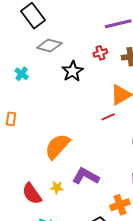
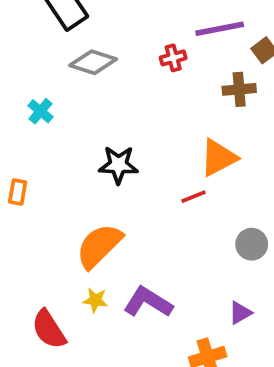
red cross: (100, 53) -> (173, 58), moved
black star: (73, 71) -> (118, 165), moved, turned 30
yellow star: (57, 187) -> (95, 300), moved

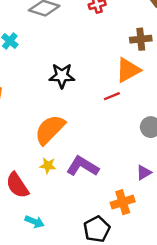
brown cross: (239, 89) -> (141, 39), moved

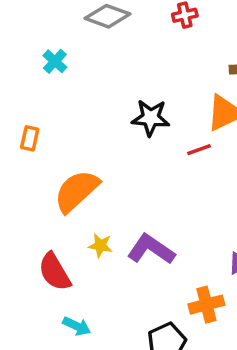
black star: (62, 76) -> (151, 118), moved
orange semicircle: (50, 130) -> (77, 191), moved

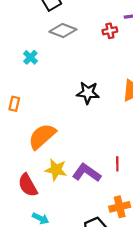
red line: (199, 150) -> (117, 164), moved, turned -72
yellow star: (100, 246) -> (56, 170), size x1.5

